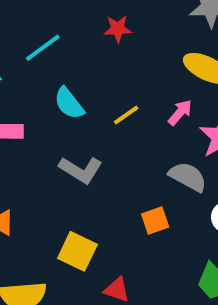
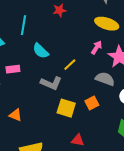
cyan line: (43, 48) -> (24, 25), turned -36
yellow line: (126, 115) -> (70, 65), moved
yellow square: (77, 251) -> (66, 108), moved

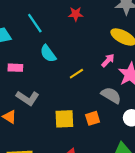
cyan line: (24, 25) -> (35, 23), turned -54
gray L-shape: (51, 83) -> (28, 98), moved
yellow square: (66, 108) -> (64, 119), turned -30

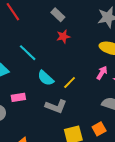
yellow line: (76, 74) -> (70, 82), moved
gray L-shape: (28, 98) -> (56, 106), moved

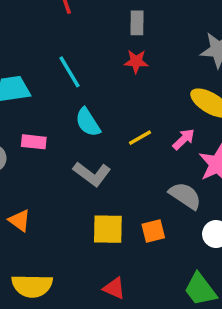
gray rectangle: (58, 15) -> (137, 23), turned 32
yellow line: (70, 82) -> (140, 138), moved

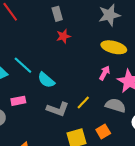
cyan line: (69, 72) -> (23, 65), moved
yellow line: (140, 138) -> (83, 102), moved

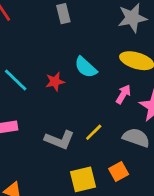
red star: (63, 36) -> (55, 82), moved
cyan semicircle: (46, 80) -> (86, 67), moved

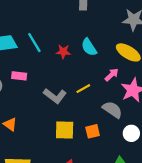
yellow line: (94, 132) -> (83, 89), moved

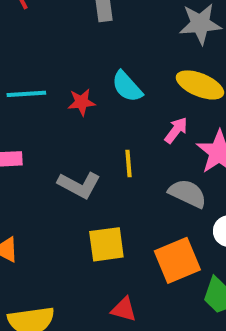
cyan line: (34, 43) -> (26, 94), turned -54
yellow line: (83, 89) -> (129, 164), turned -56
orange square: (93, 131) -> (177, 260), moved, size x1.6

